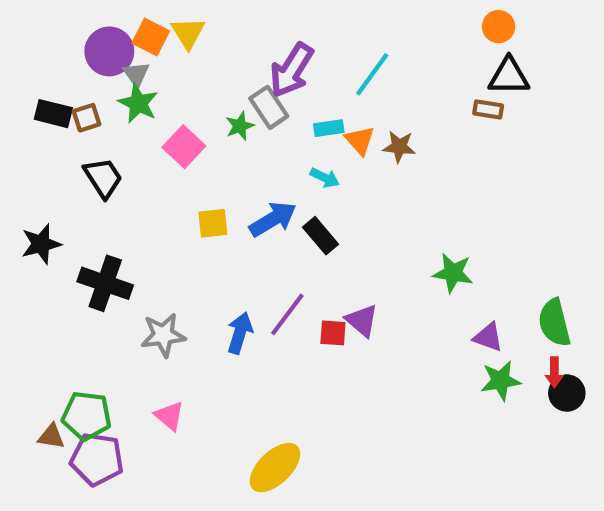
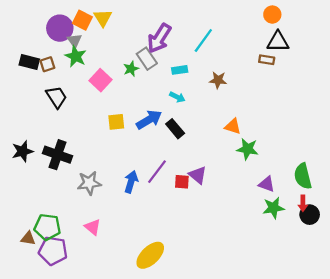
orange triangle: (360, 140) -> (233, 126), moved, turned -30
black star: (41, 244) -> (22, 151), moved

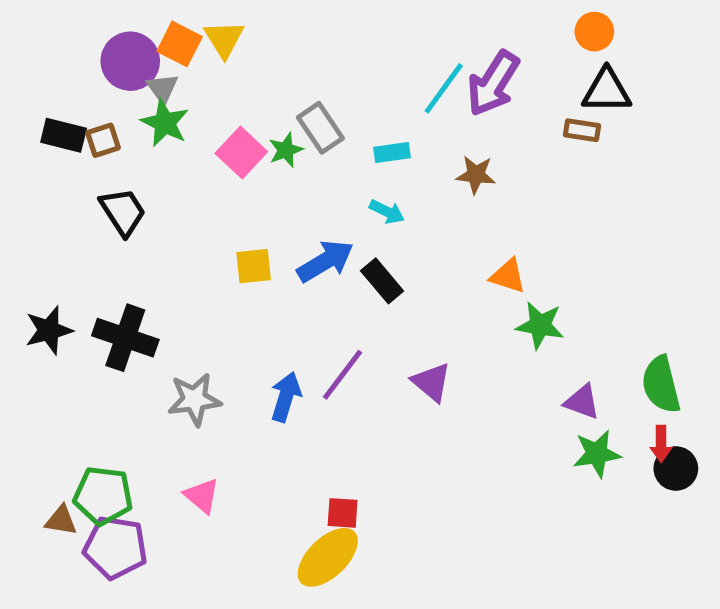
purple arrow: (159, 38) -> (493, 83), moved
pink square: (100, 80) -> (241, 153), moved
red square: (182, 182) -> (343, 513), moved

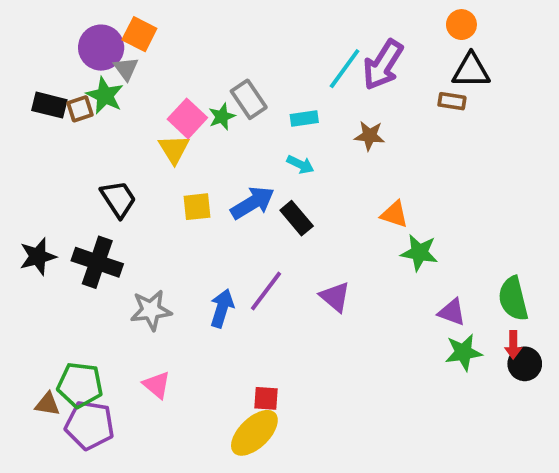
yellow triangle: (224, 39) -> (174, 149), moved
green star: (165, 123) -> (105, 95), moved
black trapezoid: (123, 212) -> (118, 199), moved

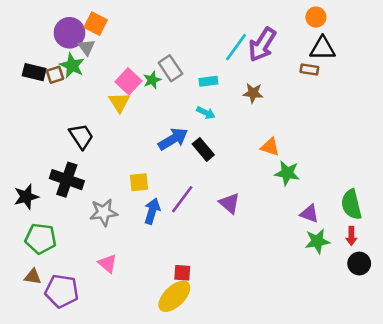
yellow square: (197, 207) -> (139, 182), moved
black star: (38, 256) -> (26, 197), moved
black circle: (525, 364) -> (359, 264), moved
green pentagon: (80, 385) -> (41, 239), moved

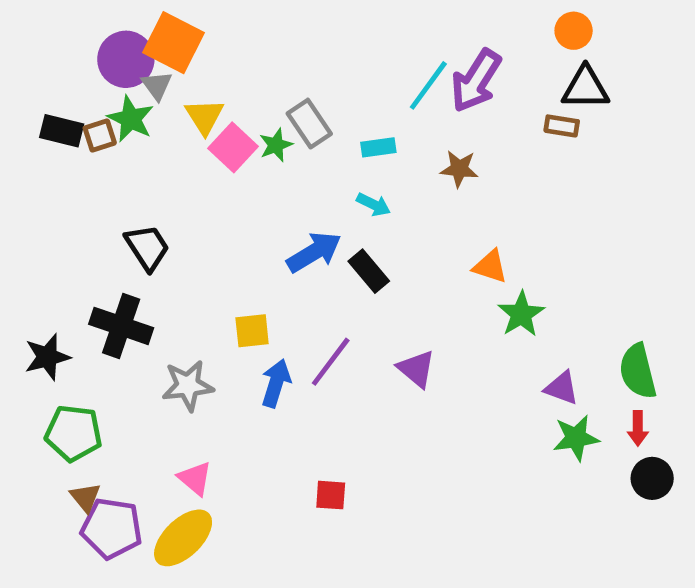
orange square: (96, 24) -> (174, 43), size x1.4
yellow triangle: (119, 102) -> (204, 116), moved
green star: (287, 173) -> (521, 314), turned 30
brown triangle: (33, 277) -> (85, 497), moved, turned 42
yellow ellipse: (174, 296) -> (183, 538), moved

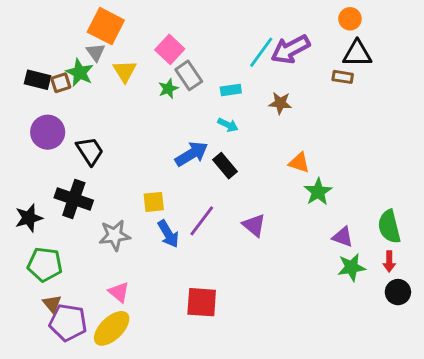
purple circle: (126, 59) -> (48, 132), moved
purple arrow: (476, 81) -> (290, 49), turned 30
pink square: (233, 147) -> (170, 49), moved
blue arrow: (276, 383) -> (168, 234), turned 132
red square: (331, 495) -> (202, 302), size x1.6

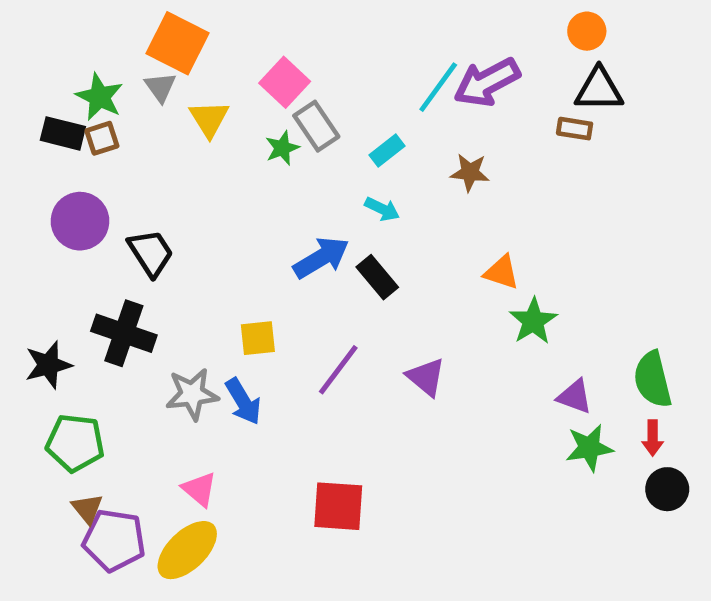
green star: (80, 73) -> (99, 97), moved
cyan rectangle: (231, 90) -> (387, 150), turned -30
blue arrow: (168, 234) -> (243, 401), moved

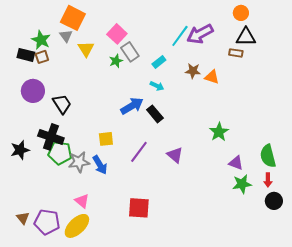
orange triangle: (502, 272) -> (212, 77), moved
green pentagon: (75, 443) -> (60, 153), moved
brown triangle: (87, 509) -> (23, 218), moved

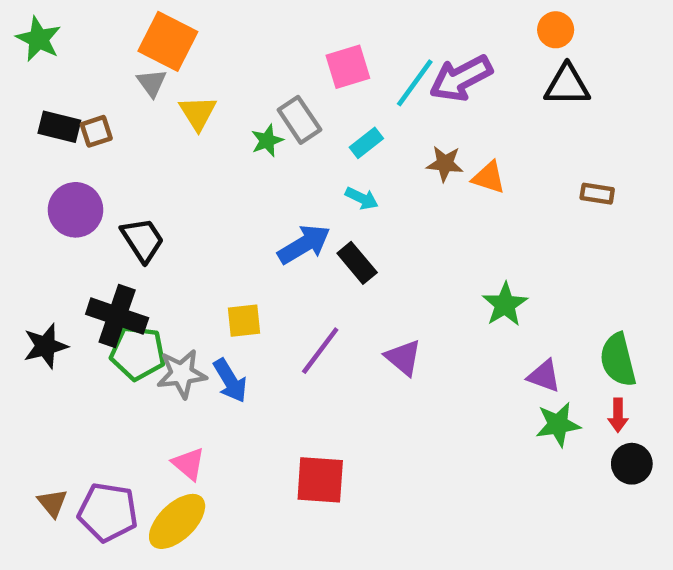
pink square: (117, 34) -> (348, 67), moved, turned 30
green star: (41, 40) -> (39, 39), moved
brown rectangle: (236, 53) -> (597, 194), moved

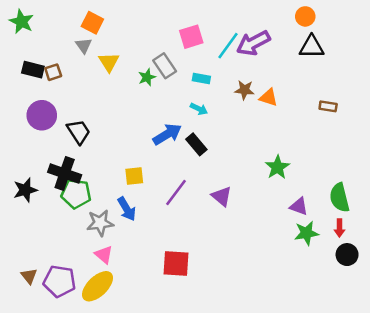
orange square: (168, 41) -> (92, 23), size x0.7
cyan rectangle: (366, 143) -> (201, 79), turned 48
gray star: (182, 374) -> (100, 223), moved

